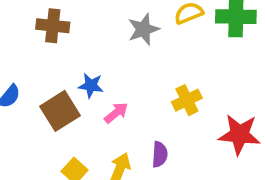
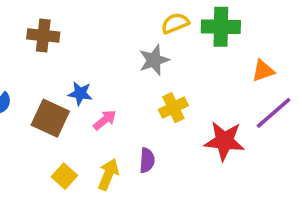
gray star: (143, 29) -> (154, 60), moved
brown square: (60, 111) -> (50, 118), turned -33

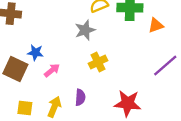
orange triangle: (263, 71) -> (156, 25), moved
red star: (224, 141) -> (127, 103), moved
yellow square: (64, 176) -> (25, 108), turned -35

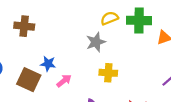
yellow cross: (98, 62) -> (108, 73), turned 30

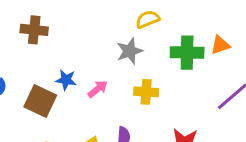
green cross: (139, 20) -> (187, 53), moved
pink arrow: (64, 81) -> (98, 89), moved

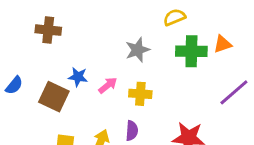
yellow semicircle: (148, 19) -> (174, 17), moved
yellow cross: (146, 92) -> (140, 94), moved

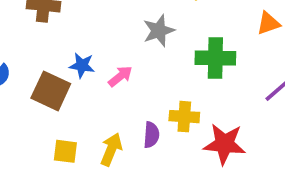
green cross: (191, 51) -> (215, 58), moved
yellow cross: (140, 94) -> (184, 117), moved

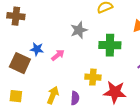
purple semicircle: (151, 135) -> (75, 98), moved
yellow square: (65, 151) -> (16, 96), moved

